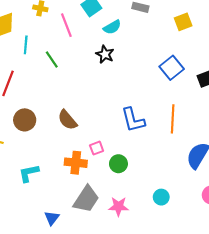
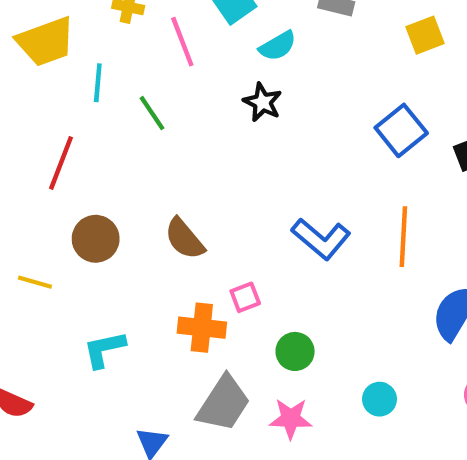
blue L-shape: (133, 120) -> (321, 239), turned -36
green circle: (118, 164) -> (295, 351), moved

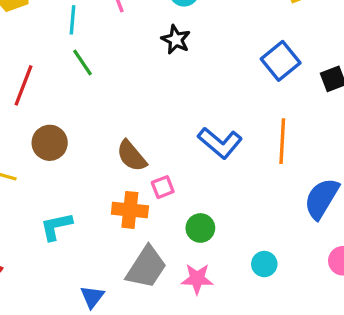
cyan line: (98, 83) -> (73, 20), moved
green line: (152, 113) -> (82, 63), moved
brown semicircle: (184, 239) -> (132, 156), moved

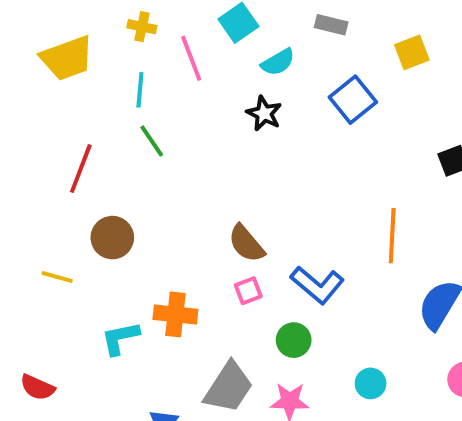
blue square: (281, 61) -> (353, 100), moved
blue L-shape: (220, 143) -> (317, 285), moved
brown semicircle: (132, 156) -> (246, 243), moved
orange cross: (130, 210) -> (175, 314), moved

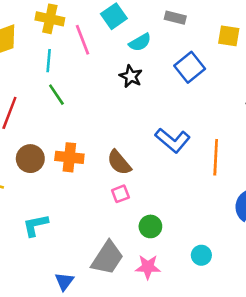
yellow cross: (142, 27) -> (50, 19), size x1.5
yellow square: (412, 52) -> (229, 36), turned 30
blue L-shape: (317, 285) -> (173, 140), moved
orange cross: (175, 314) -> (69, 157), moved

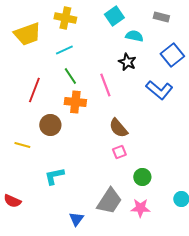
pink line: (83, 40) -> (105, 85), moved
cyan semicircle: (140, 42) -> (134, 36), turned -138
cyan line: (49, 61) -> (64, 50), turned 60
blue L-shape: (173, 140) -> (159, 90), moved
orange cross: (69, 157) -> (75, 102), moved

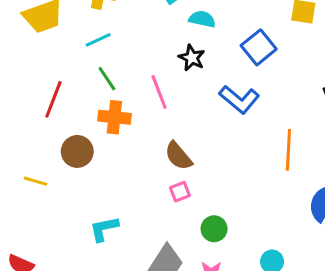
cyan L-shape: (54, 176) -> (104, 229), moved

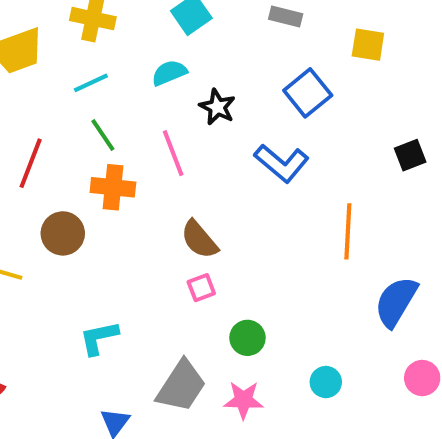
cyan semicircle: (202, 19) -> (169, 73), moved, turned -35

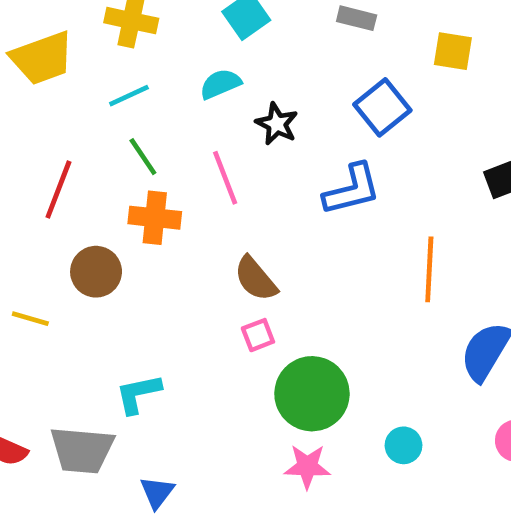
blue L-shape: (282, 163) -> (352, 190), turned -54
green circle: (247, 338) -> (312, 394), size x1.8
gray trapezoid: (181, 386) -> (82, 450), moved, turned 62

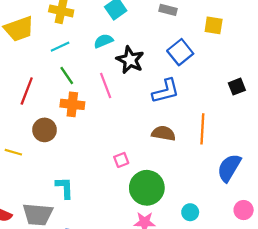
black star: (277, 124) -> (130, 60), size x1.4
brown semicircle: (256, 279) -> (163, 133), moved, turned 140
cyan L-shape: (138, 394) -> (65, 188), turned 100

